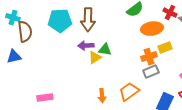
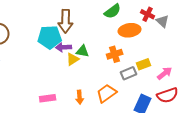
cyan pentagon: (60, 21) -> (50, 37), moved
yellow rectangle: (165, 48) -> (144, 64), moved
orange cross: (149, 57) -> (115, 54), moved
pink rectangle: (45, 98) -> (48, 98), moved

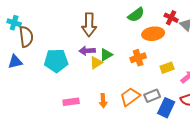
cyan pentagon: (50, 37) -> (56, 61), moved
green triangle: (83, 51) -> (106, 55), turned -40
gray rectangle: (129, 73) -> (152, 96), moved

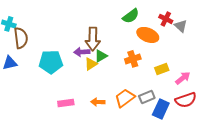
brown arrow: (89, 25) -> (93, 39), moved
orange ellipse: (153, 34) -> (148, 35), turned 30
orange arrow: (103, 101) -> (98, 102), turned 96

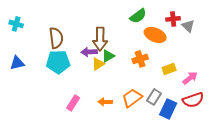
red cross: (166, 19) -> (173, 19), turned -32
brown semicircle: (21, 38) -> (56, 38), moved
gray rectangle: (147, 97) -> (154, 97), turned -35
pink rectangle: (66, 103) -> (73, 103), turned -49

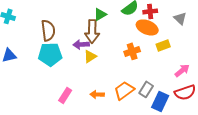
red cross: (173, 19) -> (150, 11), moved
green triangle: (108, 56) -> (100, 14), moved
yellow rectangle: (169, 69) -> (163, 45), moved

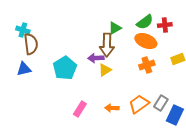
orange ellipse: (147, 27) -> (146, 41), moved
brown semicircle: (48, 30) -> (31, 44), moved
cyan pentagon: (50, 54) -> (65, 68), turned -30

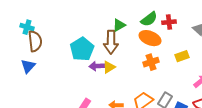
purple arrow: (96, 58) -> (97, 66), moved
cyan pentagon: (65, 68) -> (82, 49), moved
blue triangle: (24, 69) -> (28, 66), turned -35

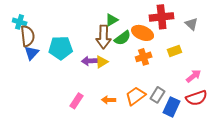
green semicircle: (149, 19) -> (123, 38), moved
red cross: (169, 22) -> (162, 17), size x1.6
cyan pentagon: (82, 49) -> (61, 48), moved, turned 30
blue triangle: (28, 66) -> (32, 53), moved

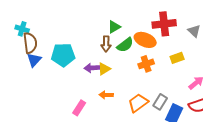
brown arrow: (104, 37) -> (106, 44), size x0.7
orange arrow: (109, 100) -> (106, 95), moved

